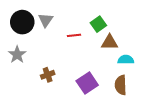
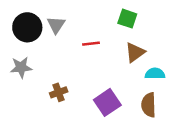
green square: (98, 24) -> (127, 19), moved, turned -35
brown triangle: (110, 42) -> (135, 52), turned -36
gray star: (17, 55) -> (21, 67), turned 30

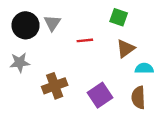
brown cross: (59, 92) -> (55, 86), size x1.5

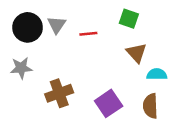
red line: (85, 40) -> (88, 34), moved
brown triangle: (126, 49) -> (136, 53), turned -36

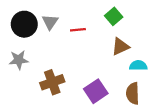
green square: (129, 19) -> (114, 16), turned 30
brown triangle: (136, 53) -> (120, 47), turned 48

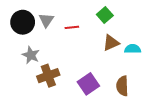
gray star: (19, 60) -> (31, 55), moved, turned 30
cyan semicircle: (138, 65) -> (133, 49), moved

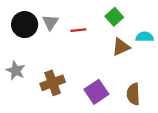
cyan semicircle: (133, 49) -> (145, 37), moved
gray star: (31, 55) -> (16, 71), moved

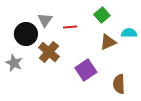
black circle: (25, 25) -> (26, 34), moved
brown cross: (53, 83) -> (49, 52), moved, turned -30
purple square: (96, 92) -> (86, 70), moved

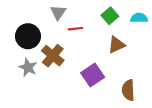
gray triangle: (45, 20) -> (58, 12), moved
cyan semicircle: (129, 33) -> (139, 18), moved
gray star: (14, 63) -> (28, 67), moved

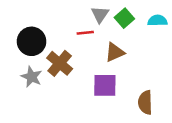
gray triangle: (58, 12) -> (100, 14), moved
brown triangle: (116, 45) -> (115, 52), moved
purple square: (93, 75) -> (105, 85), turned 35

